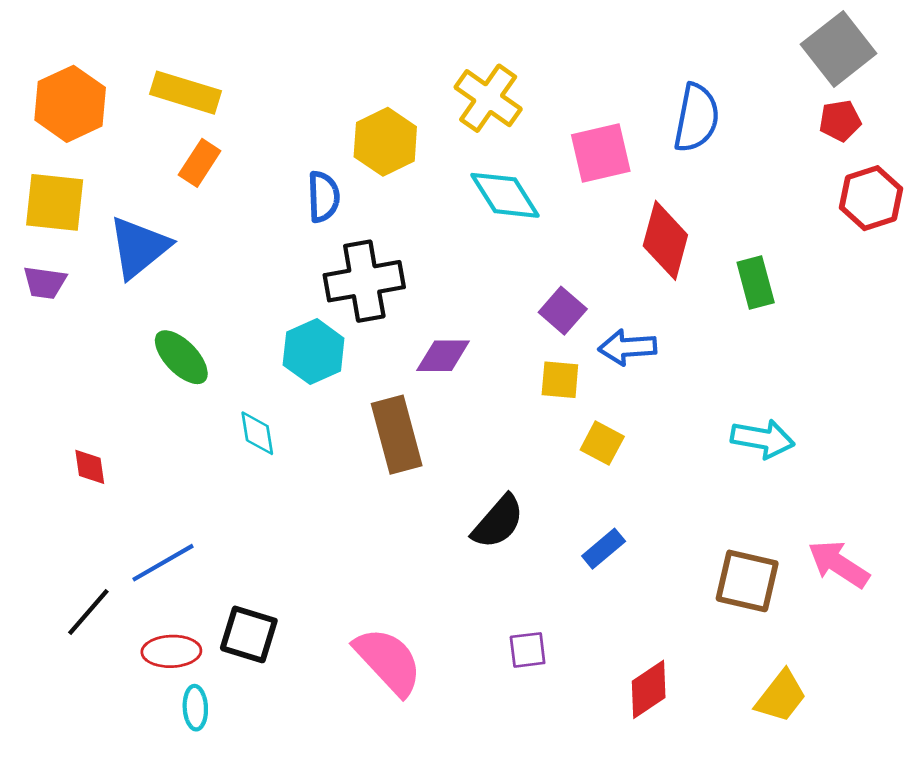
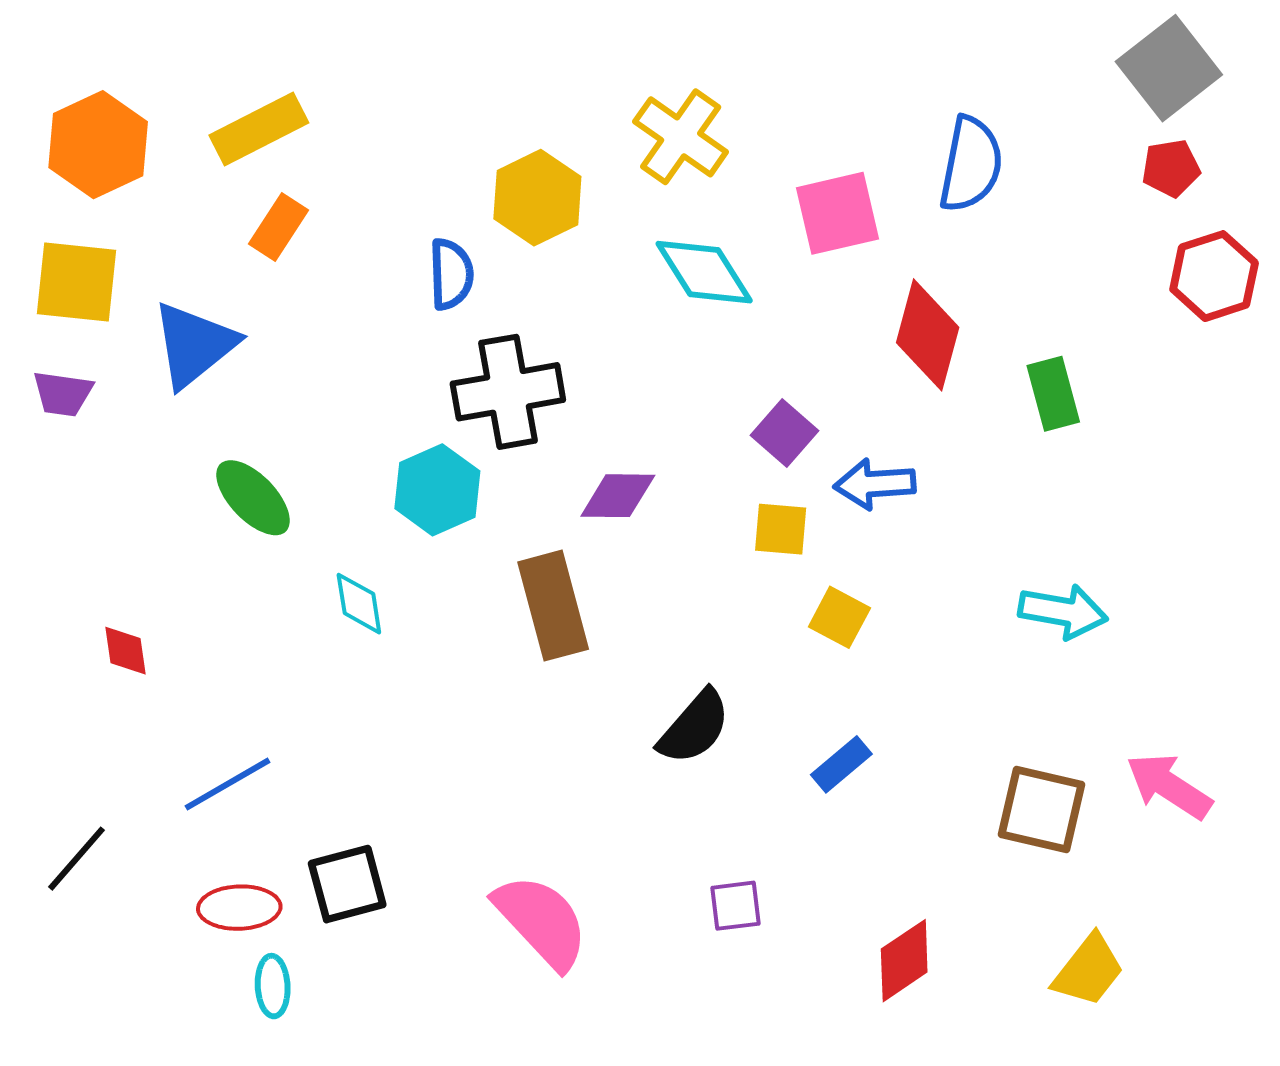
yellow rectangle: (185, 93) -> (259, 129), turned -44
black line: (88, 612) -> (76, 859), moved
black square: (249, 634) -> (347, 884), turned -32

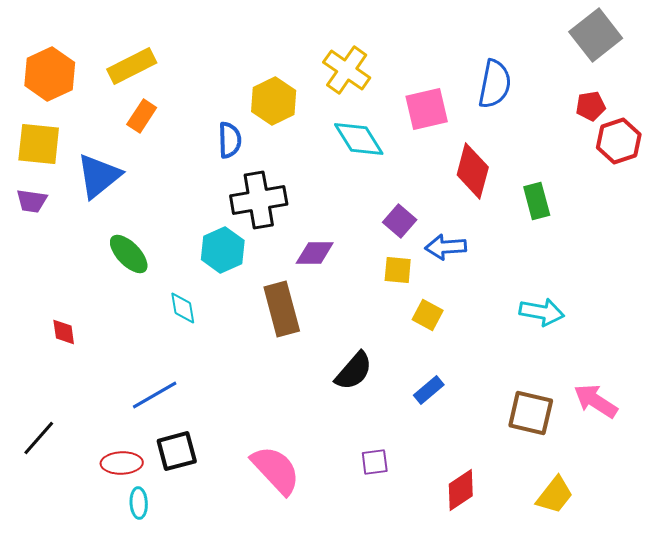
red pentagon: (1171, 168) -> (591, 106), moved
blue line: (228, 784) -> (155, 395), moved

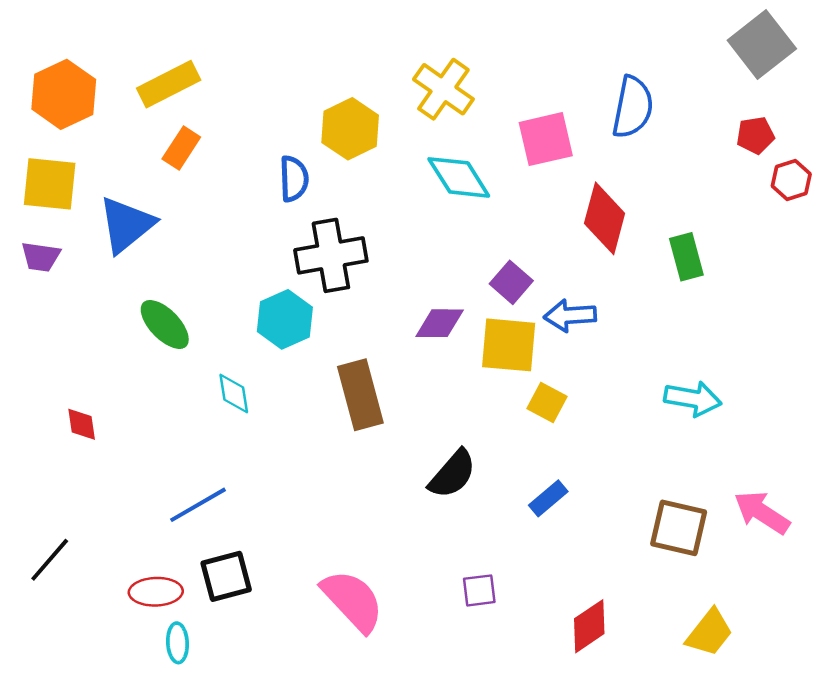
red hexagon: (619, 141) -> (791, 180), size x0.7
purple diamond: (315, 253) -> (440, 323), moved
yellow square: (398, 270) -> (509, 345), size x1.6

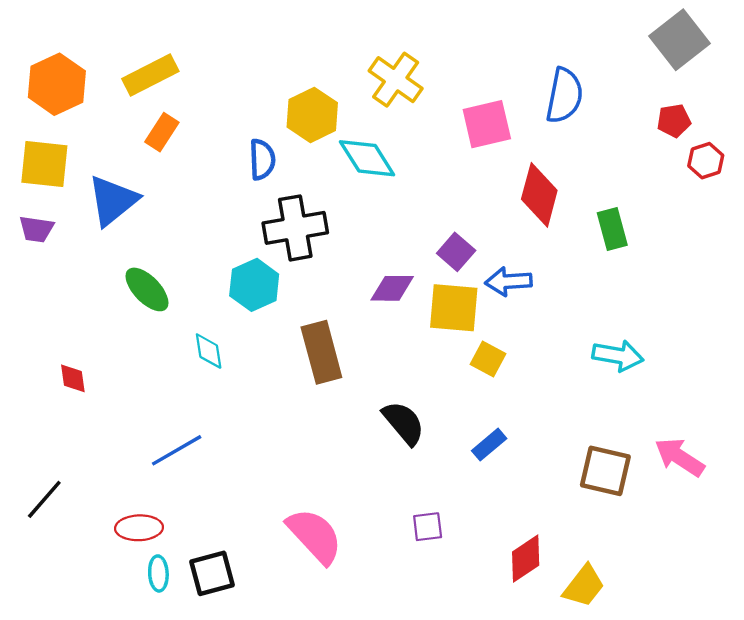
cyan diamond: (459, 177) -> (367, 158), moved
black semicircle: (452, 474) -> (404, 423), turned -81
black square: (226, 576) -> (212, 573), moved
yellow trapezoid: (709, 633) -> (584, 586), moved

